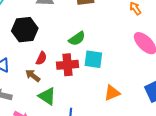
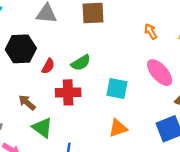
red semicircle: (41, 58) -> (48, 66), moved
cyan square: (93, 59) -> (117, 88), moved

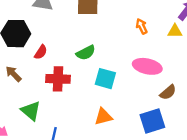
green semicircle: (81, 63) -> (86, 53), moved
pink ellipse: (160, 73) -> (147, 66), turned -40
brown arrow: (27, 103) -> (14, 74), moved

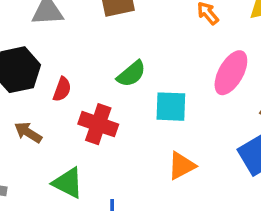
pink ellipse: (147, 66) -> (231, 73), turned -60
red cross: (58, 79) -> (98, 124), turned 30

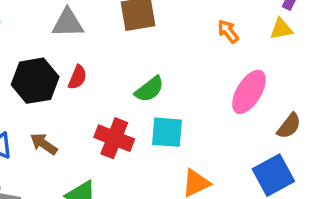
red semicircle: (62, 89) -> (77, 77), moved
cyan square: (171, 107) -> (167, 132), moved

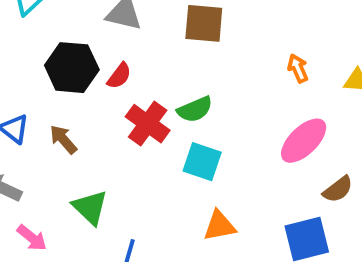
red cross: (114, 138) -> (148, 124), moved

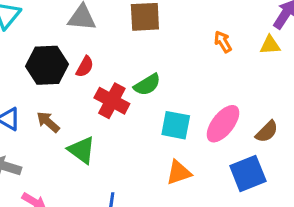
pink ellipse: (304, 141) -> (223, 124), moved
cyan square: (202, 162) -> (176, 125), moved
green triangle: (90, 207) -> (82, 150), moved

